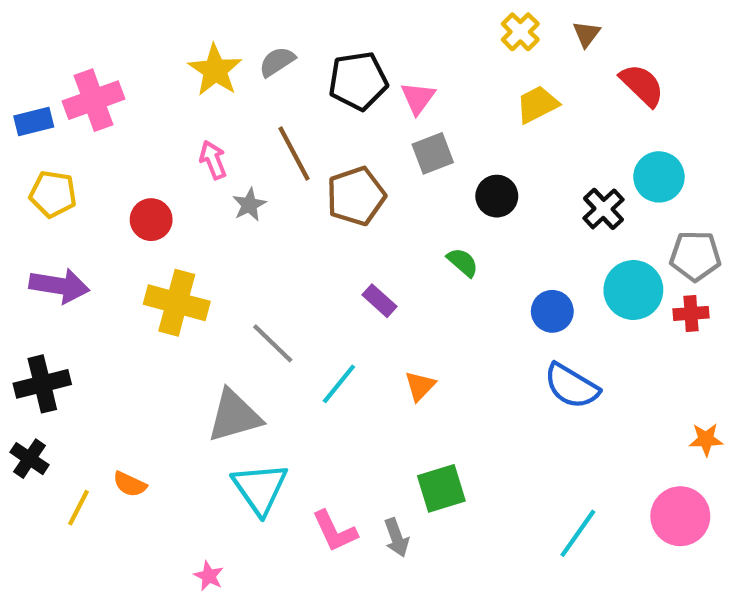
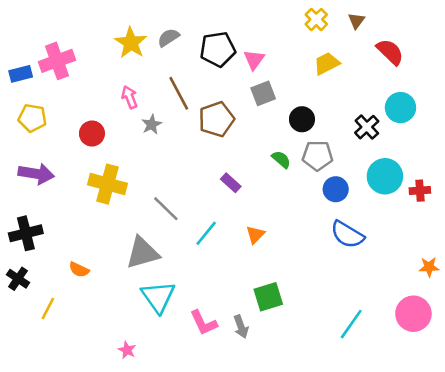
gray pentagon: (695, 256) -> (318, 156), moved
orange semicircle: (130, 484) -> (79, 270), moved

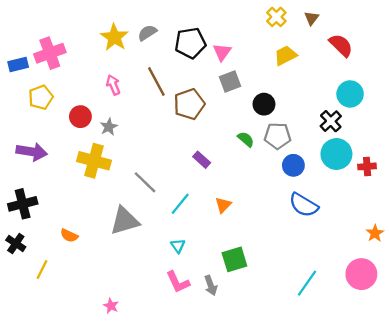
yellow pentagon: (32, 118) -> (41, 97), moved, turned -30
gray star: (152, 124) -> (109, 127), moved
black cross: (367, 127) -> (331, 121), moved
orange star: (429, 267) -> (375, 233), turned -30
cyan triangle: (158, 297) -> (178, 246), moved, size x0.5

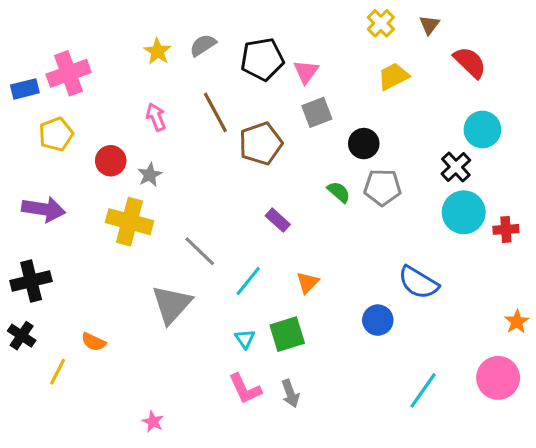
yellow star: (114, 37) -> (158, 51), size x0.7
blue circle: (293, 165) -> (378, 320), moved
gray triangle: (125, 221) -> (172, 304), turned -32
orange semicircle: (69, 236) -> (94, 342), moved
green square: (234, 259) -> (287, 334), moved

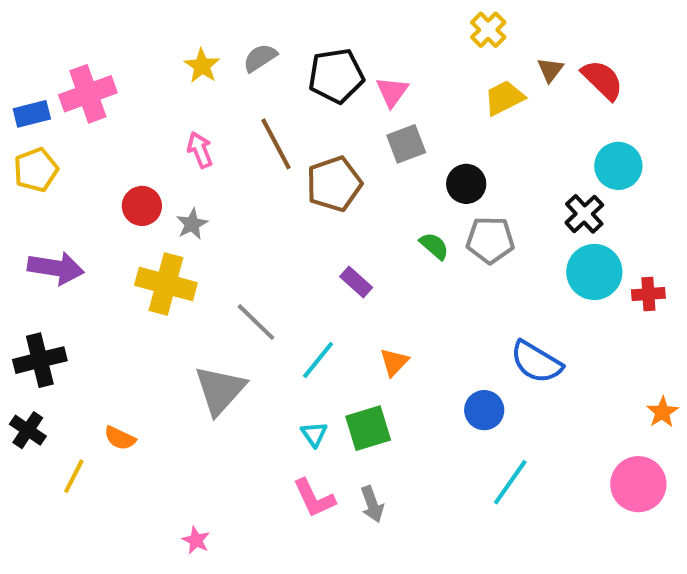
brown triangle: (429, 25) -> (550, 70), moved
yellow pentagon: (56, 134) -> (36, 170), moved
cyan line: (423, 390) -> (510, 482), moved

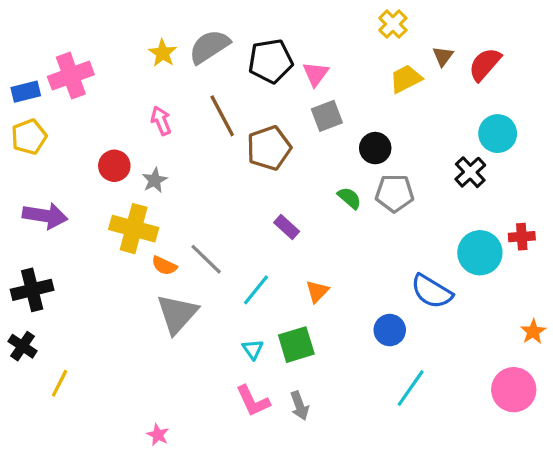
gray semicircle: (260, 58) -> (209, 47), size x1.5
red semicircle: (602, 80) -> (485, 64), turned -93
cyan circle: (594, 272) -> (480, 253), moved
orange semicircle: (120, 438) -> (164, 266), moved

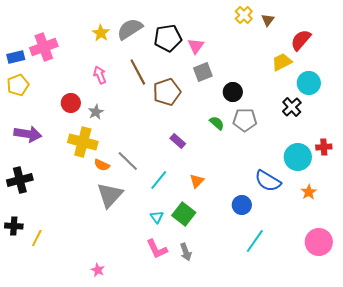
brown triangle: (443, 56) -> (268, 20), moved
yellow trapezoid: (406, 79) -> (282, 62), moved
orange star: (533, 332) -> (309, 192), moved
green square: (296, 345) -> (184, 214), turned -35
black cross: (23, 346) -> (14, 226), moved, turned -30

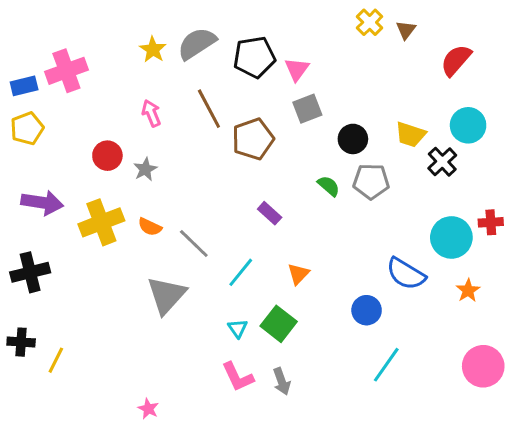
yellow trapezoid: (282, 62) -> (410, 134), moved, turned -135
yellow cross: (83, 142) -> (101, 222), moved, turned -36
orange semicircle: (102, 165) -> (150, 227), moved

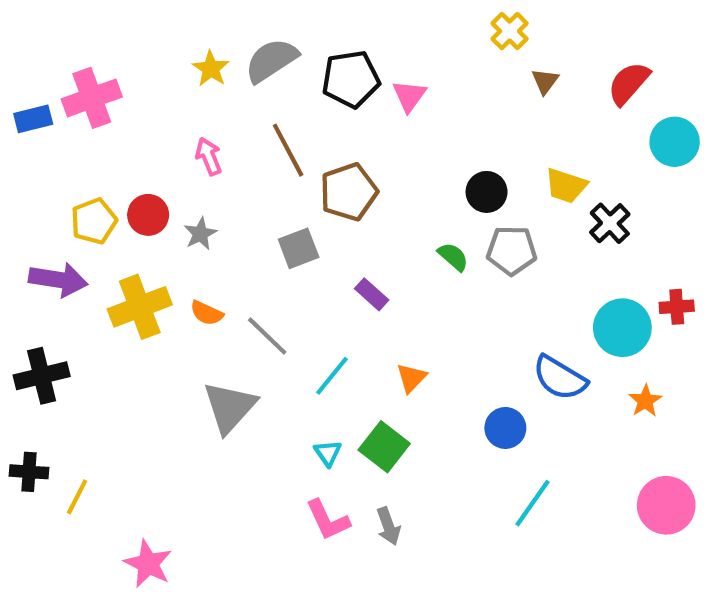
brown triangle: (406, 30) -> (545, 81), moved
gray square: (307, 109) -> (299, 248), moved
cyan circle: (468, 125) -> (675, 142), moved
yellow pentagon: (27, 128) -> (94, 221), moved
pink star: (148, 409) -> (148, 564), moved, size x1.6

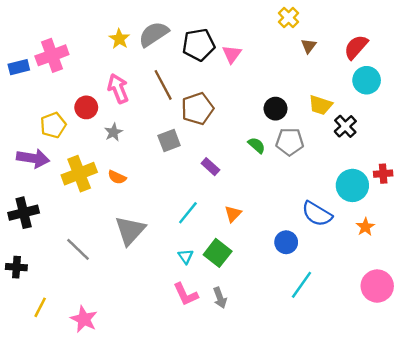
cyan circle: (675, 142) -> (367, 80), moved
pink arrow: (209, 156) -> (118, 88), size x1.4
red circle: (148, 215) -> (86, 107), moved
gray line: (267, 336) -> (78, 249), moved
yellow line: (77, 497) -> (40, 307), moved

